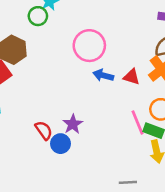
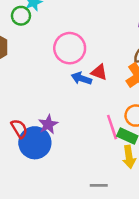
red triangle: (132, 77) -> (99, 72), moved
blue circle: (61, 144) -> (35, 143), size x1.6

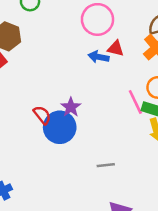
pink circle: (70, 48) -> (97, 19), moved
gray line: (99, 185) -> (106, 165), moved

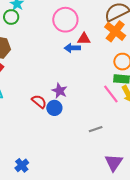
pink line: (135, 102) -> (111, 94), moved
blue circle: (60, 127) -> (54, 108), size x0.6

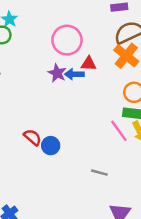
purple star: (60, 91) -> (57, 73), moved
gray line: (96, 129) -> (99, 173), turned 32

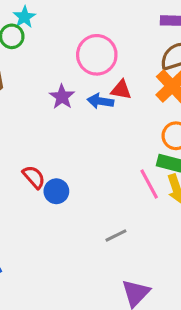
purple star: (57, 73) -> (62, 97), moved
gray line: (99, 173) -> (116, 236), turned -49

